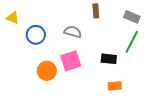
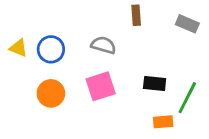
yellow triangle: (13, 18) -> (18, 48), moved
green line: (132, 42) -> (187, 98), moved
orange circle: (47, 71) -> (51, 93), moved

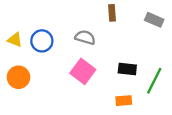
pink square: (101, 86) -> (83, 71), turned -35
orange circle: (51, 93) -> (18, 77), moved
orange rectangle: (163, 122) -> (124, 101), moved

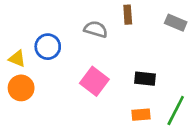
gray semicircle: (85, 37) -> (96, 29), moved
yellow triangle: (15, 40) -> (17, 59), moved
green line: (154, 81) -> (176, 111), moved

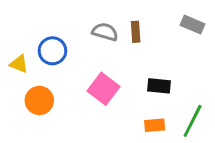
brown rectangle: (128, 15) -> (136, 32), moved
orange circle: (21, 88) -> (39, 100), moved

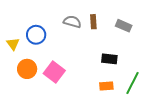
gray rectangle: (193, 25) -> (124, 26), moved
yellow triangle: (19, 64) -> (13, 44), turned 32
pink square: (104, 89) -> (54, 72), moved

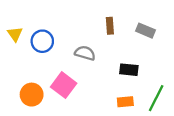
gray semicircle: (72, 22) -> (85, 53), moved
yellow triangle: (13, 44) -> (15, 34), moved
orange circle: (27, 69) -> (32, 95), moved

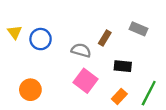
brown rectangle: (110, 26) -> (105, 38), moved, turned 35
pink square: (64, 85) -> (86, 81), moved
orange rectangle: (125, 102) -> (119, 96), turned -42

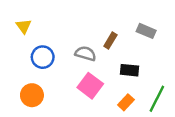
yellow triangle: (15, 32) -> (24, 26), moved
blue circle: (41, 39) -> (43, 57), moved

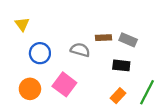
gray rectangle: (146, 31) -> (128, 40), moved
brown rectangle: (110, 40) -> (104, 38), turned 56
pink square: (90, 86) -> (64, 84), moved

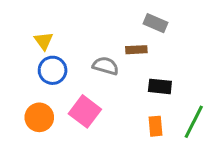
yellow triangle: (22, 24) -> (44, 41), moved
gray rectangle: (128, 40) -> (156, 23), moved
orange rectangle: (118, 96) -> (156, 126), turned -48

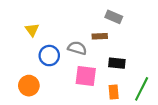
blue circle: (53, 70) -> (49, 56), moved
pink square: (85, 111) -> (86, 76), moved, turned -30

